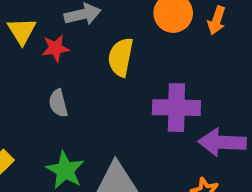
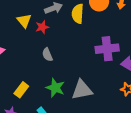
yellow semicircle: (121, 57) -> (78, 14), moved

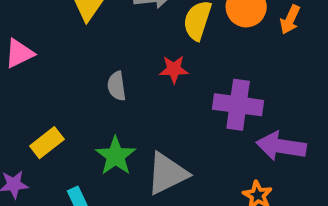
red star: (42, 27) -> (174, 69), moved
gray triangle: (82, 90) -> (167, 174), turned -30

